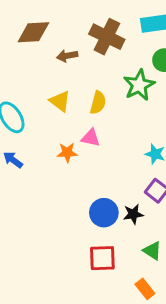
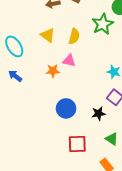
blue circle: (104, 213) -> (66, 108), moved

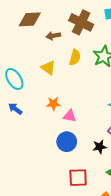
yellow semicircle: (74, 36) -> (75, 57), moved
pink triangle: (69, 61) -> (70, 116), moved

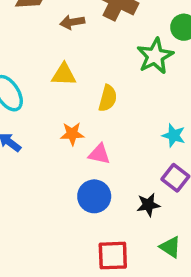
yellow semicircle: (75, 57) -> (108, 98), moved
yellow triangle: (48, 68) -> (64, 75), turned -35

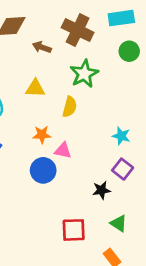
brown arrow: (72, 22) -> (42, 47), turned 30
green star: (155, 56) -> (84, 74), moved
blue circle: (94, 196) -> (43, 170), moved

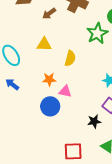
brown arrow: (42, 47) -> (49, 13), turned -56
green star: (84, 74) -> (97, 33), moved

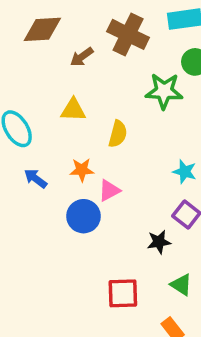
green star: (97, 33) -> (164, 91), turned 30
blue arrow: (12, 84) -> (36, 178), moved
pink triangle: (65, 91) -> (109, 190), turned -40

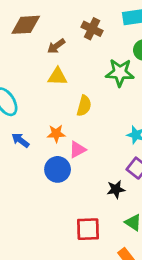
brown cross: (128, 34) -> (92, 29), size x0.7
yellow triangle: (73, 110) -> (58, 77), moved

